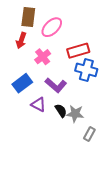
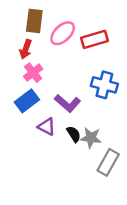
red rectangle: (78, 51) -> (95, 39), moved
pink cross: (43, 57) -> (33, 73), moved
gray rectangle: (89, 134) -> (108, 162), size x1.5

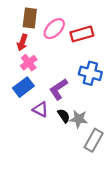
purple L-shape: (68, 103) -> (58, 89), turned 105

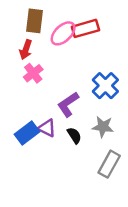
red rectangle: (82, 34) -> (85, 28), moved
blue cross: (90, 73) -> (105, 86), turned 30
blue rectangle: (23, 87) -> (27, 133), moved
gray star: (79, 119) -> (103, 127), moved

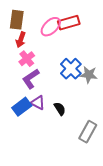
brown rectangle: (34, 21) -> (17, 20), moved
blue cross: (105, 86) -> (71, 69), moved
purple L-shape: (68, 104) -> (31, 79), moved
gray star: (103, 127) -> (89, 75), moved

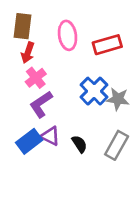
red rectangle: (69, 23) -> (107, 45), moved
pink ellipse: (51, 27) -> (68, 35), turned -55
gray rectangle: (88, 132) -> (117, 145), moved

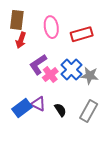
pink cross: (36, 78) -> (50, 75), moved
purple L-shape: (41, 104) -> (38, 64), moved

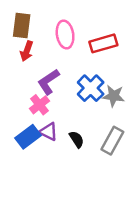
pink cross: (50, 75) -> (39, 105), moved

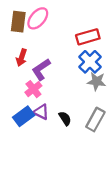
pink ellipse: (65, 34) -> (38, 18), moved, turned 50
red arrow: (27, 51) -> (21, 58), moved
blue cross: (91, 88) -> (90, 62), moved

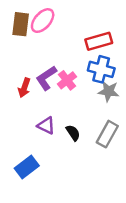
red arrow: (21, 58) -> (24, 88), moved
blue cross: (90, 62) -> (101, 69), turned -30
pink cross: (33, 89) -> (67, 80), moved
blue rectangle: (24, 116) -> (27, 167), moved

